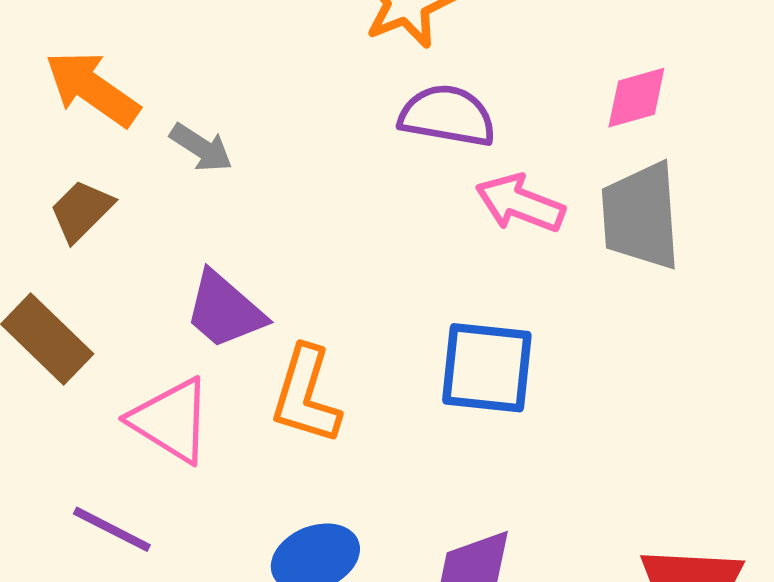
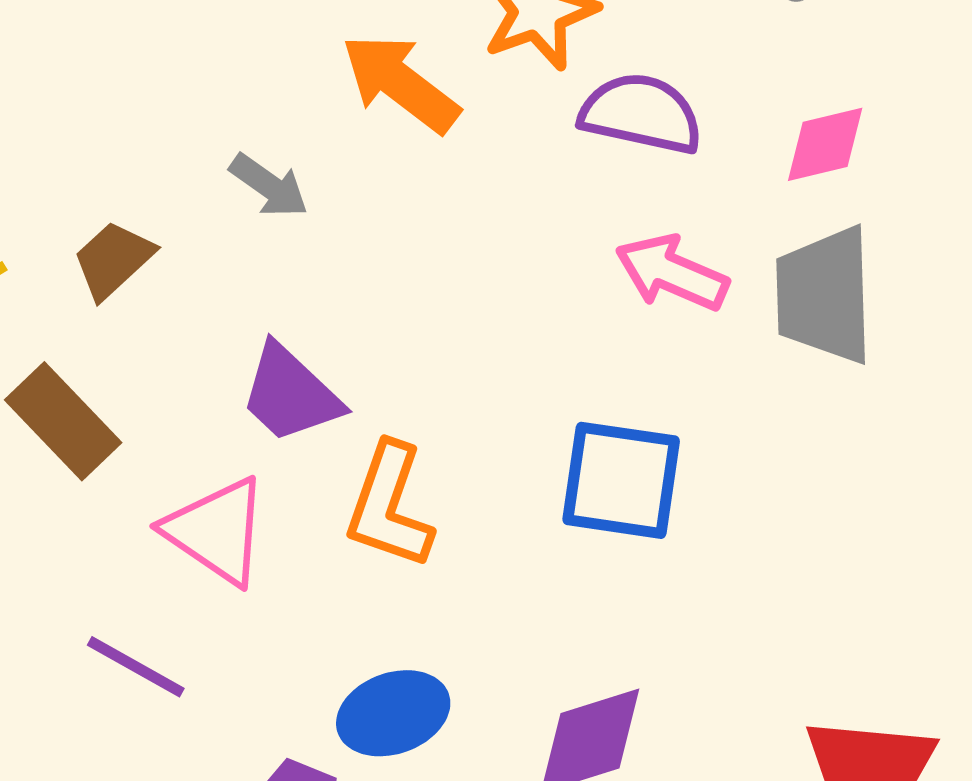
orange arrow: (92, 89) -> (400, 83), moved
purple semicircle: (447, 116) -> (641, 114), moved

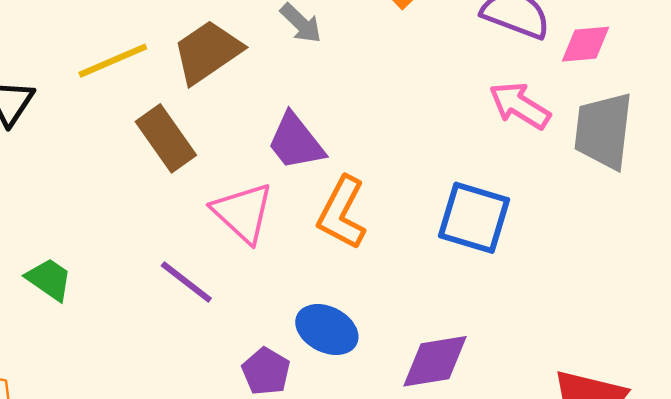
pink diamond: (825, 144) -> (585, 44), moved
brown trapezoid: (113, 260) -> (207, 52), size x1.5
blue ellipse: (393, 713) -> (327, 330), turned 38

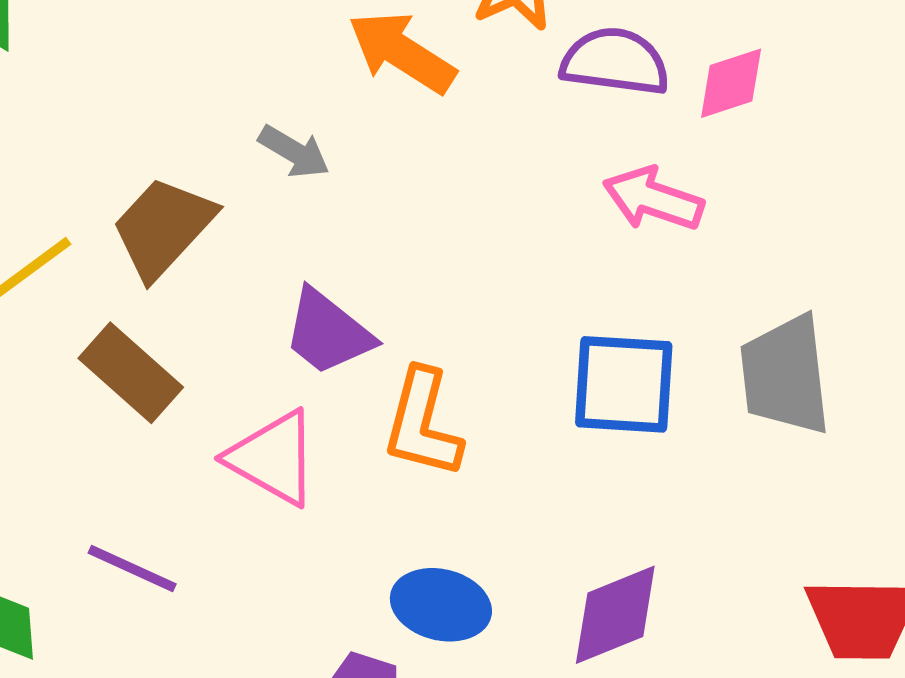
gray trapezoid: (603, 131) -> (785, 375), moved
purple line: (186, 282) -> (132, 569), moved

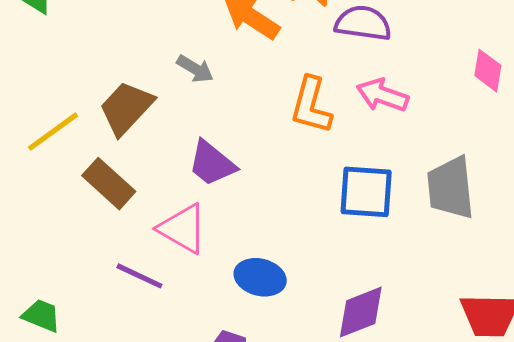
pink diamond: (731, 83) -> (488, 71), moved, turned -63
orange L-shape: (423, 423) -> (311, 105), moved
purple line: (132, 569) -> (139, 276), moved
blue ellipse: (441, 605) -> (260, 277), moved

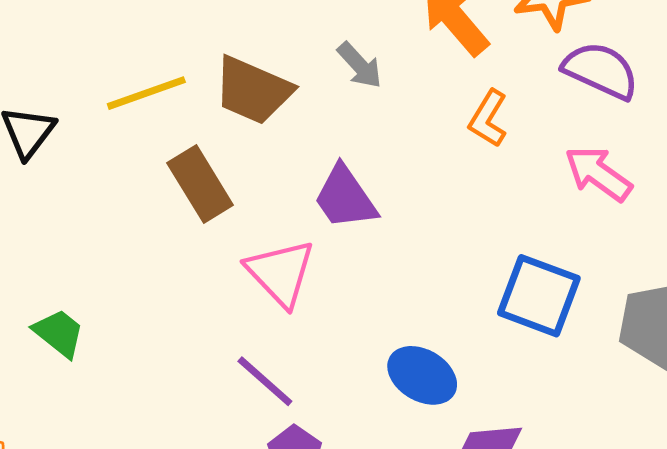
orange L-shape: (311, 105) -> (488, 119), moved, size x0.7
brown trapezoid: (126, 108) -> (253, 90), turned -126
purple line: (139, 276) -> (265, 381), moved
blue ellipse: (260, 277) -> (422, 375), moved

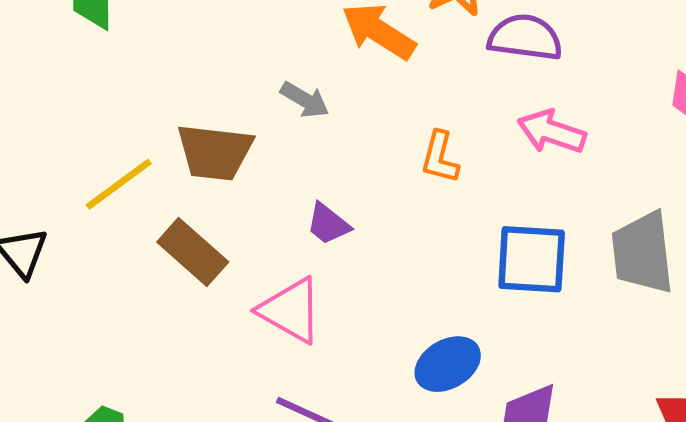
orange L-shape: (488, 119) -> (440, 157), moved
purple trapezoid: (345, 198) -> (328, 224), size x0.7
blue ellipse: (422, 375) -> (448, 364), turned -44

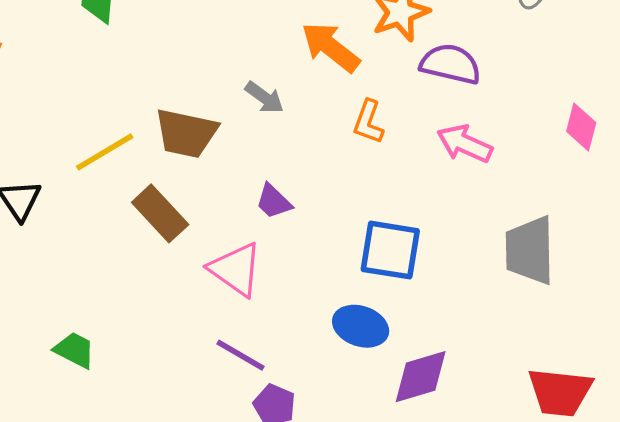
orange L-shape: (440, 157) -> (368, 122), moved
blue square: (532, 259) -> (390, 250), moved
blue ellipse: (448, 364) -> (361, 326), turned 44

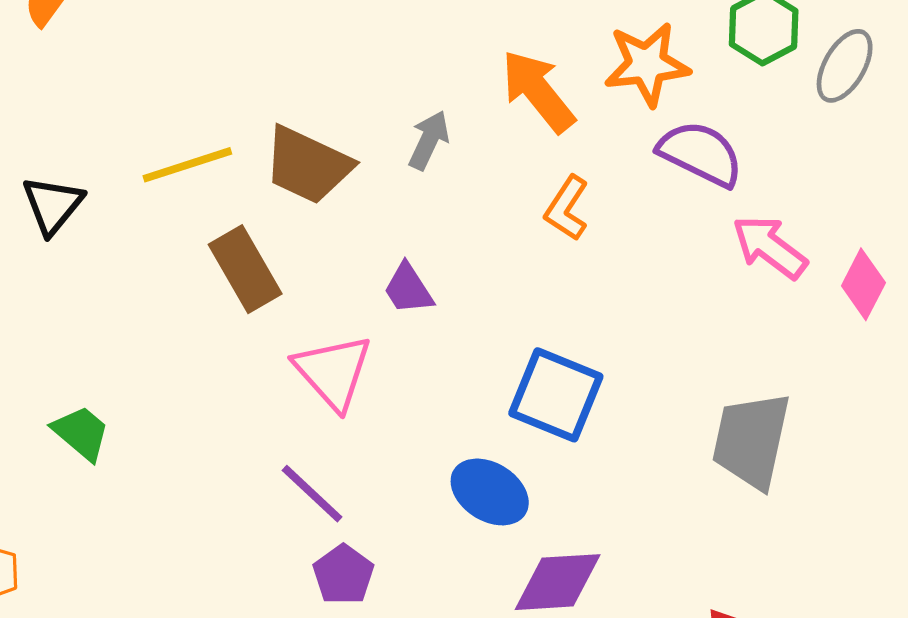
gray arrow: (264, 97) -> (429, 140), turned -114
pink arrow: (465, 144) -> (770, 247), moved

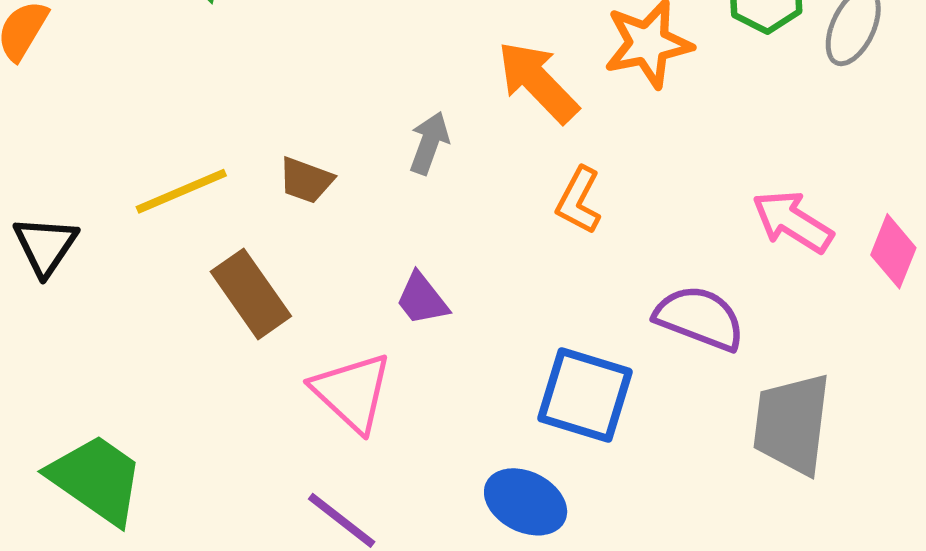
purple semicircle: (701, 154) -> (700, 318), moved
brown trapezoid: (308, 165) -> (306, 180), size x0.6
green trapezoid: (81, 433) -> (96, 479), size x1.6

